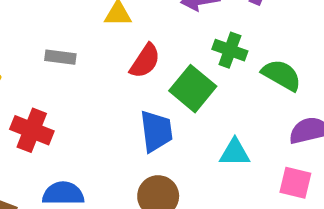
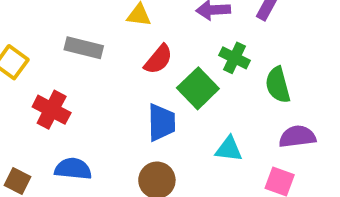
gray rectangle: (60, 57) -> (84, 48), size x1.4
green semicircle: (282, 75) -> (278, 85), turned -141

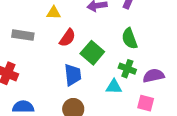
green cross: (235, 58) -> (127, 69), moved
green semicircle: (278, 85) -> (129, 39), moved

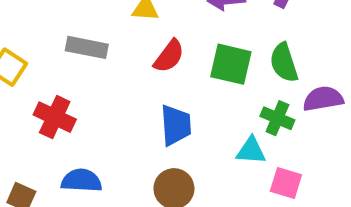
green square: (92, 53) -> (231, 64), moved, turned -30
purple semicircle: (154, 76) -> (323, 99), moved
pink square: (146, 103) -> (286, 183), moved

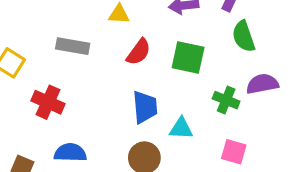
green semicircle: (284, 63) -> (244, 36), moved
cyan triangle: (251, 151) -> (181, 128), moved

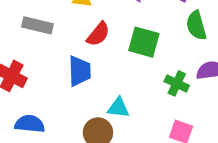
blue trapezoid: (145, 107) -> (80, 71), moved
cyan triangle: (181, 128) -> (118, 108), moved

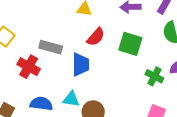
gray rectangle: (37, 25) -> (51, 47), moved
cyan triangle: (118, 108) -> (71, 99), moved

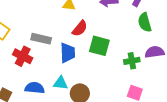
green square: (130, 44) -> (99, 46), moved
green cross: (154, 76) -> (132, 61), turned -35

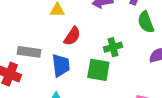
green square: (99, 46) -> (98, 70), moved
green cross: (132, 61) -> (113, 47), moved

